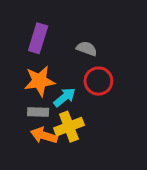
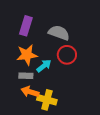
gray semicircle: (87, 49) -> (59, 33), size x1.5
yellow cross: (69, 127) -> (47, 100), moved, turned 36

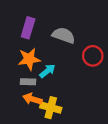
red circle: (67, 55) -> (93, 56), moved

